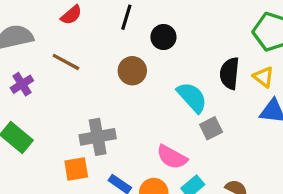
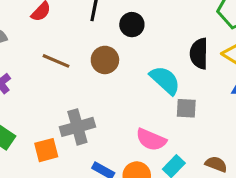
brown line: (66, 62) -> (56, 61), moved
gray square: (211, 128) -> (186, 108), turned 35
orange square: (76, 169) -> (46, 150), moved

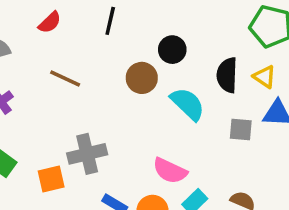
black circle: (132, 25) -> (172, 50), moved
brown circle: (105, 60) -> (142, 78), moved
gray square: (186, 108) -> (241, 130), moved

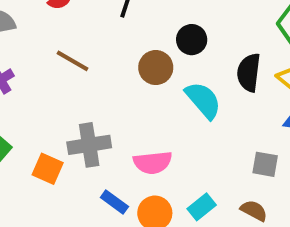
gray square: (241, 130) -> (265, 164), moved
pink semicircle: (170, 171) -> (153, 163), moved, turned -36
orange square: (51, 179) -> (48, 169), turned 32

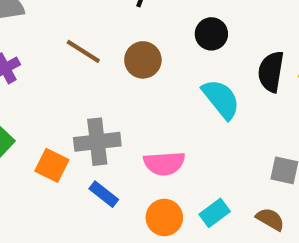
brown circle: (156, 68) -> (143, 60), moved
blue rectangle: (114, 202) -> (104, 194), moved

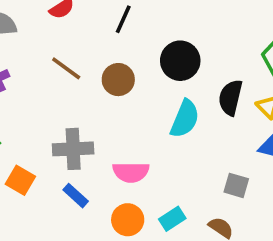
black circle: (211, 34) -> (180, 61), size x1.4
cyan semicircle: (221, 99) -> (185, 119), turned 57
orange square: (52, 165) -> (20, 180), moved

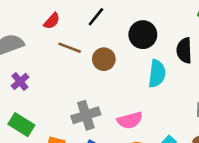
black line: (123, 19) -> (96, 17), turned 30
brown line: (66, 68) -> (70, 48), moved

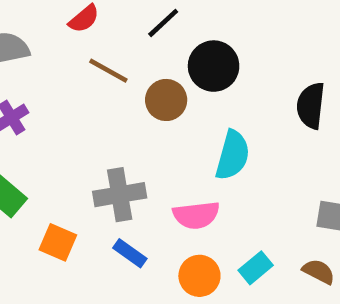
black circle: (143, 35) -> (214, 66), moved
cyan semicircle: (157, 74) -> (233, 155), moved

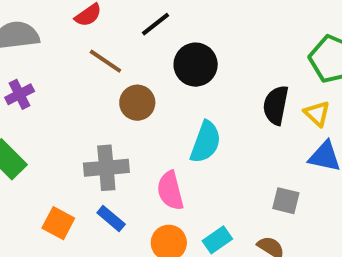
brown circle: (166, 100) -> (137, 103), moved
pink semicircle: (196, 215) -> (170, 191), turned 78
orange square: (58, 242) -> (58, 223), moved

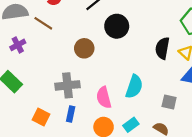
brown line: (105, 61) -> (43, 23), moved
cyan semicircle: (206, 142) -> (134, 87), moved
blue rectangle: (111, 219) -> (71, 114), turned 63

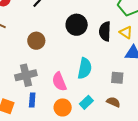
black circle: (117, 26) -> (77, 25), moved

